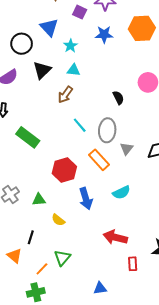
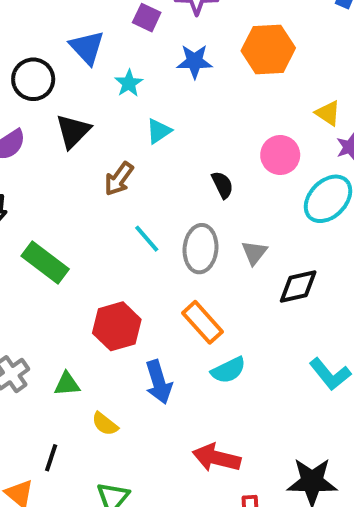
cyan triangle: (74, 70) -> (159, 131), moved, turned -40
gray triangle: (127, 149) -> (254, 253), moved
orange rectangle: (99, 160) -> (202, 322), moved

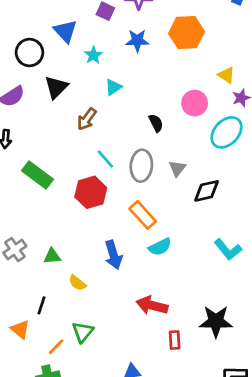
red hexagon: (117, 326) -> (91, 192), moved

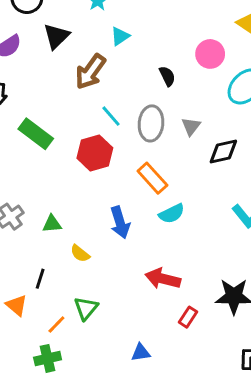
brown arrow: (87, 119) -> (90, 72), size x1.4
red rectangle: (175, 340) -> (188, 317), turned 36

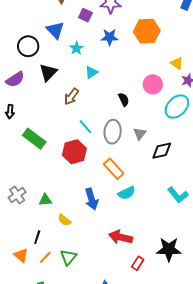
brown arrow: (90, 72) -> (71, 96), size x0.7
orange line: (56, 324) -> (45, 257), moved

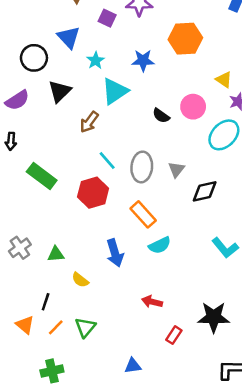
blue star: (110, 37) -> (143, 60), moved
cyan triangle: (91, 72) -> (115, 91), size x1.6
black semicircle: (124, 99) -> (161, 116), moved, turned 152
red arrow: (121, 237) -> (152, 302), size x0.7

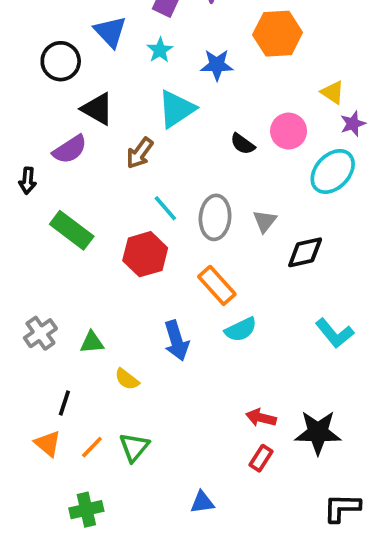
cyan star: (96, 60) -> (160, 50), moved
black triangle: (60, 91) -> (97, 109), turned -45
purple semicircle: (17, 100) -> (70, 149), moved
black line: (46, 302) -> (64, 403), moved
red arrow: (152, 302) -> (261, 418), moved

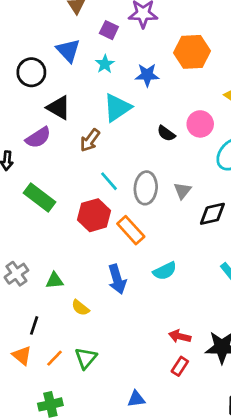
orange rectangle: (217, 285) -> (131, 230), moved

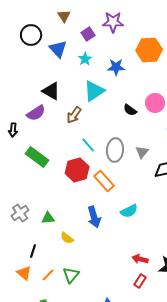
purple square: (109, 30) -> (88, 34), turned 32
black circle: (31, 72) -> (31, 35), moved

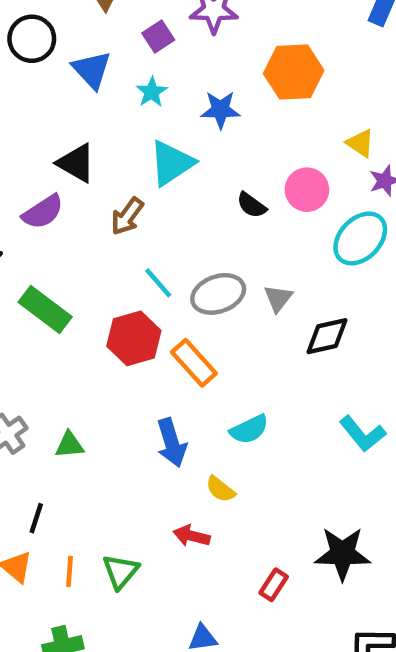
gray ellipse: (115, 150) -> (218, 294), turned 65
yellow semicircle: (67, 238) -> (220, 489), moved
red arrow: (140, 259) -> (192, 536), moved
orange line: (48, 275) -> (70, 571), turned -40

